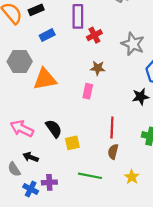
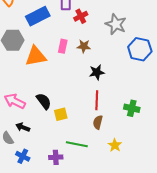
blue rectangle: (47, 35) -> (38, 16), size x1.6
pink rectangle: (88, 91) -> (63, 46), moved
black star: (141, 97) -> (97, 72), moved
purple cross: (49, 182) -> (56, 157), moved

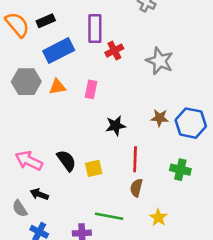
brown star: (84, 46) -> (160, 118), moved
blue hexagon: (140, 49) -> (191, 123), moved
orange triangle: (36, 56) -> (57, 87), moved, size x0.6
black star: (97, 72) -> (116, 126), moved
yellow square: (61, 114) -> (94, 168), moved

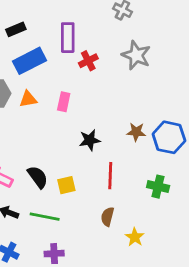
gray star: (160, 61) -> (136, 55), moved
brown semicircle: (136, 188) -> (107, 217), moved
green line: (109, 216) -> (45, 217), moved

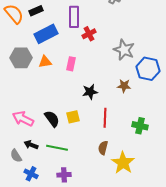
gray star: (136, 55) -> (124, 50), moved
blue hexagon: (169, 137) -> (148, 69), moved
yellow square: (66, 185) -> (73, 117), moved
yellow star: (135, 237) -> (123, 163), size x1.6

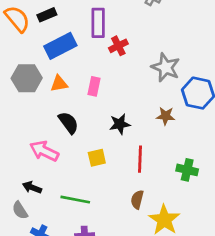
pink arrow: (23, 119) -> (44, 151), moved
black semicircle: (52, 119) -> (68, 123), moved
black arrow: (31, 145) -> (32, 187), moved

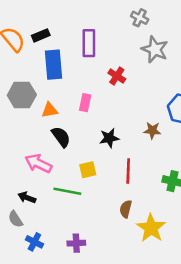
blue rectangle: (60, 46) -> (53, 65), turned -68
red cross: (118, 46) -> (117, 76), moved, turned -30
gray star: (166, 67) -> (155, 49), moved
orange triangle: (59, 84) -> (50, 110), moved
green line: (75, 200) -> (67, 191), moved

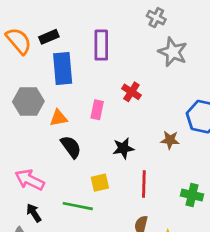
red cross: (117, 76) -> (131, 92), moved
pink arrow: (38, 163) -> (30, 180), moved
black arrow: (27, 198) -> (34, 213), turned 36

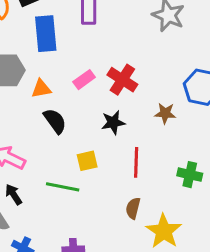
red cross: (131, 92) -> (122, 80), moved, size x1.4
pink rectangle: (97, 110) -> (84, 80), turned 42

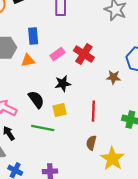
blue rectangle: (46, 34) -> (33, 36), moved, size x0.7
black semicircle: (55, 121) -> (36, 99), moved
black star: (113, 122) -> (63, 84), moved

